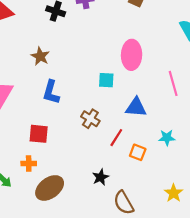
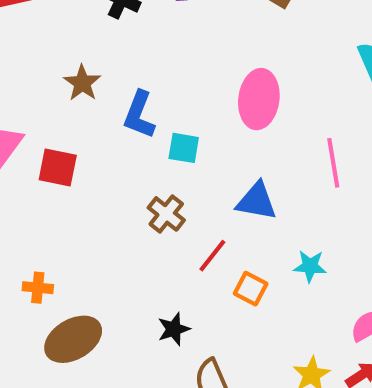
cyan square: (106, 80) -> (184, 148), moved
blue L-shape: (51, 92) -> (139, 115), moved
red square: (39, 134) -> (58, 167), moved

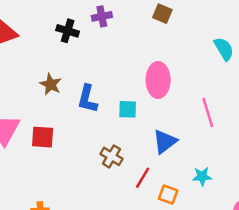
cyan square: (184, 148) -> (128, 109), moved
blue triangle: (257, 201) -> (165, 142), turned -40

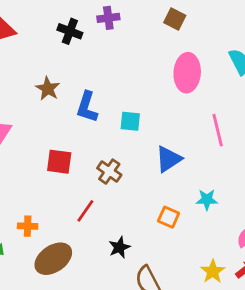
pink ellipse: (158, 80) -> (187, 73), moved
red square: (43, 137) -> (59, 162), moved
red line: (143, 178) -> (85, 211), moved

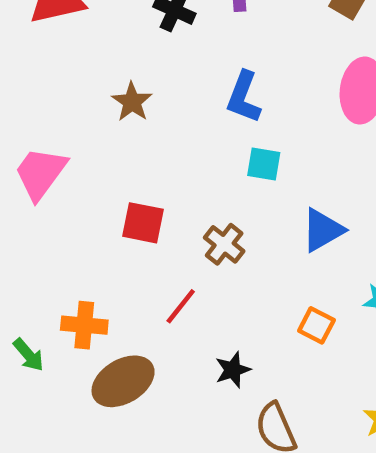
blue L-shape: (87, 107) -> (244, 97), moved
orange cross: (28, 226) -> (84, 325), size x1.4

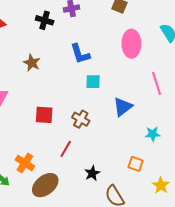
blue L-shape: (244, 97) -> (80, 54), turned -30
orange cross: (84, 325) -> (25, 163), turned 36
orange square: (316, 325) -> (136, 164), moved

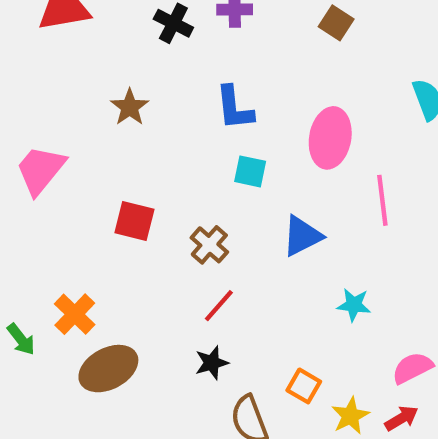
pink ellipse: (131, 44) -> (330, 138), moved
red line: (66, 149) -> (219, 306), moved
orange square: (136, 164) -> (304, 386), moved

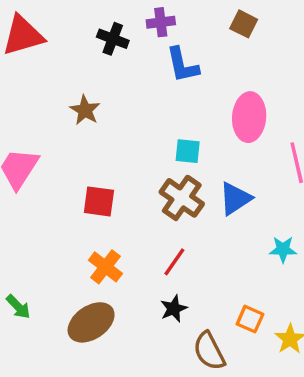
blue L-shape: (234, 108) -> (182, 65), moved
brown cross: (209, 245) -> (182, 198), moved, size x1.4
orange cross: (75, 314) -> (105, 267), moved

